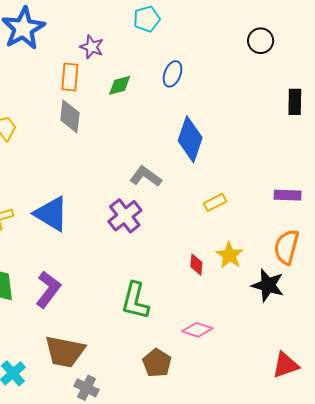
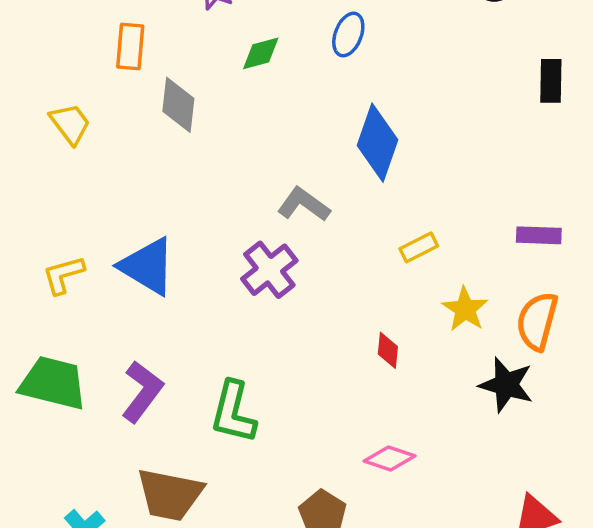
orange rectangle: (70, 77) -> (130, 47), moved
yellow star: (230, 255) -> (465, 309), moved
green L-shape: (135, 301) -> (233, 412), moved

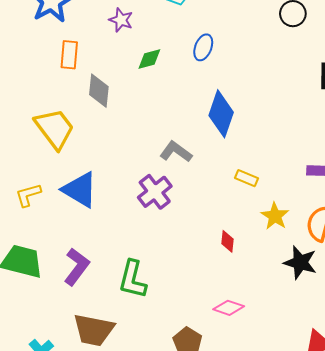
yellow trapezoid: (70, 124) -> (55, 129), moved, size x1.6
yellow rectangle: (419, 247) -> (246, 178), turned 50

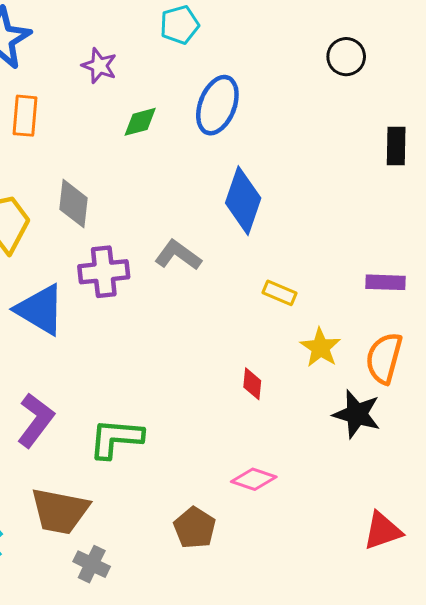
blue ellipse: (203, 47) -> (217, 105), size x1.5
gray diamond: (99, 91) -> (73, 204), moved
purple cross: (155, 192) -> (104, 272), moved, turned 32
green L-shape: (133, 279) -> (116, 438), turned 81

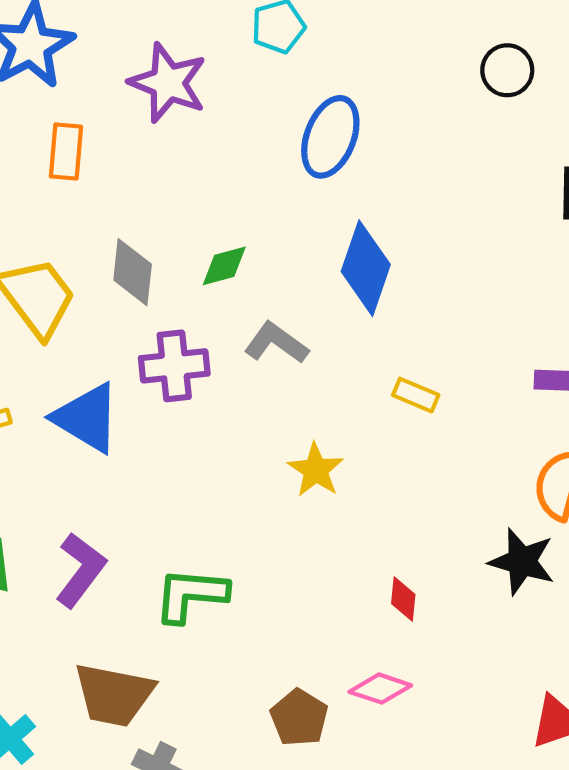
purple star: (99, 66) -> (168, 83), size x1.6
green diamond: (140, 122) -> (224, 266), moved
yellow star: (320, 347) -> (316, 470), moved
red diamond: (252, 384) -> (403, 599), moved
pink diamond: (254, 479) -> (380, 689), moved

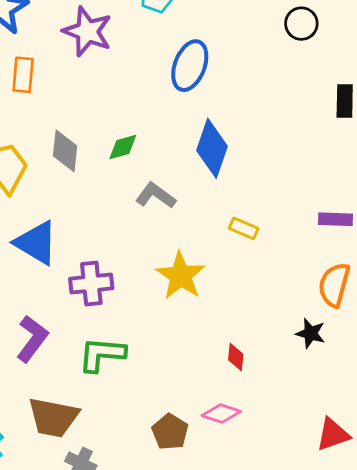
purple cross: (174, 366) -> (91, 284), moved
yellow star: (316, 470) -> (181, 276), size x1.4
black star: (522, 562) -> (311, 333), size x0.7

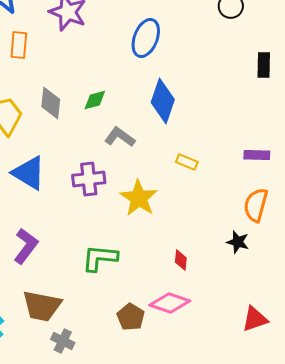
purple cross: (91, 284) -> (89, 179), moved
green L-shape: (102, 354) -> (100, 258), moved
pink diamond: (221, 413) -> (170, 303), size x1.4

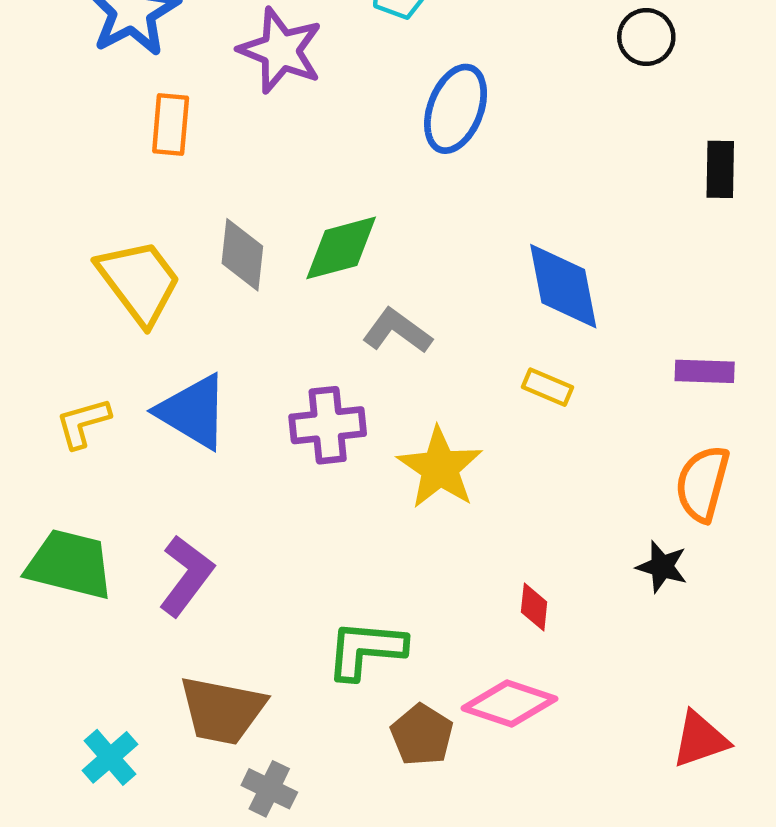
green diamond: (95, 100) -> (341, 248), size x1.5
blue diamond: (163, 101) -> (563, 286), moved, turned -30
green L-shape: (100, 258) -> (366, 650), moved

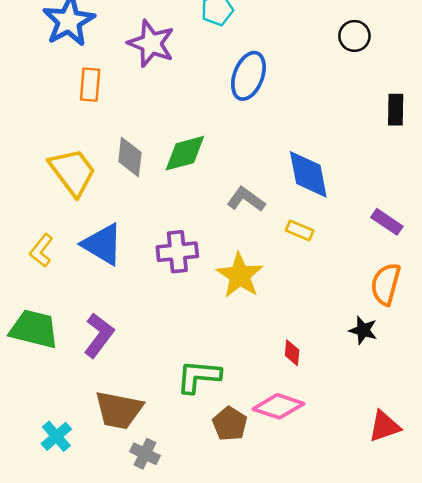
gray L-shape: (397, 331) -> (246, 199), moved
purple rectangle: (705, 371) -> (387, 222), turned 32
yellow L-shape: (83, 423) -> (41, 250), turned -36

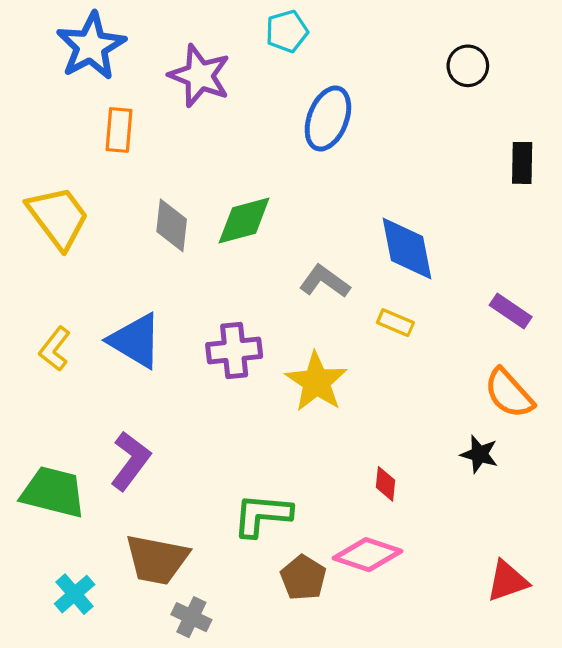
yellow trapezoid: (73, 172) -> (58, 217), moved
orange semicircle: (386, 284) -> (509, 393), turned -57
green trapezoid: (34, 329) -> (53, 492), moved

